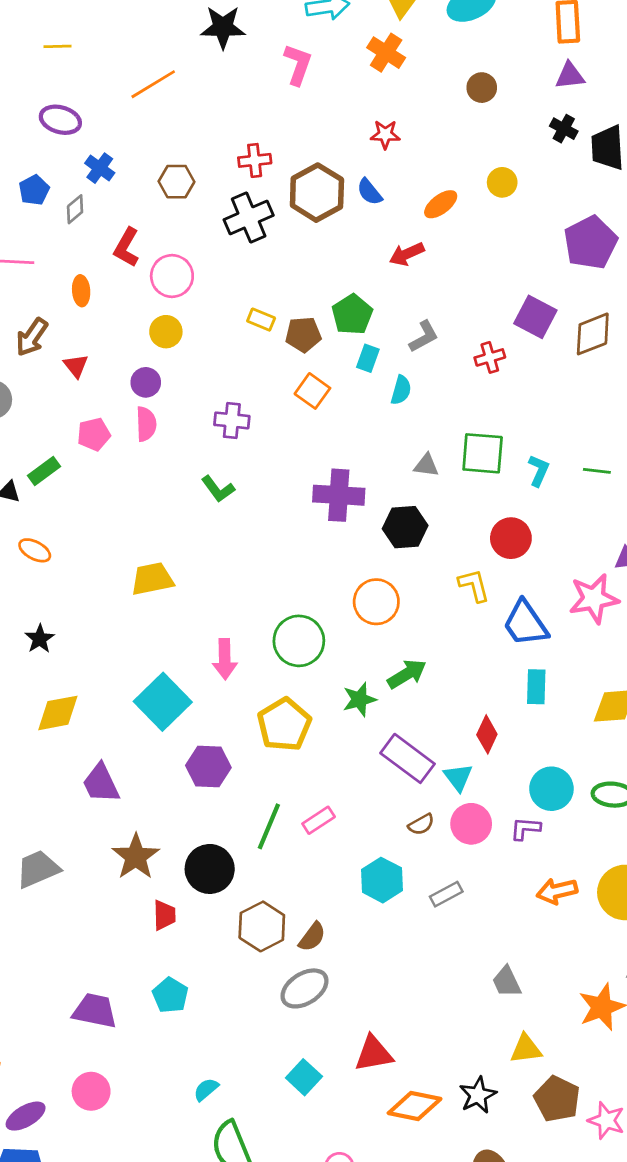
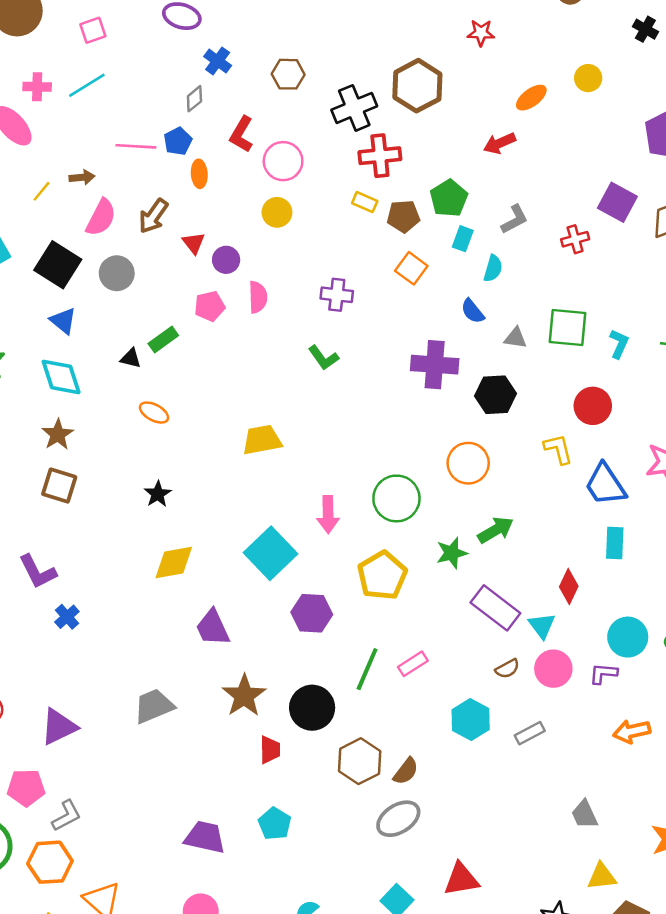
red cross: (255, 160) -> (380, 156), moved, size x1.4
blue pentagon: (34, 190) -> (178, 141), moved
blue semicircle: (370, 192) -> (473, 311), moved
purple circle: (146, 382) -> (226, 260), moved

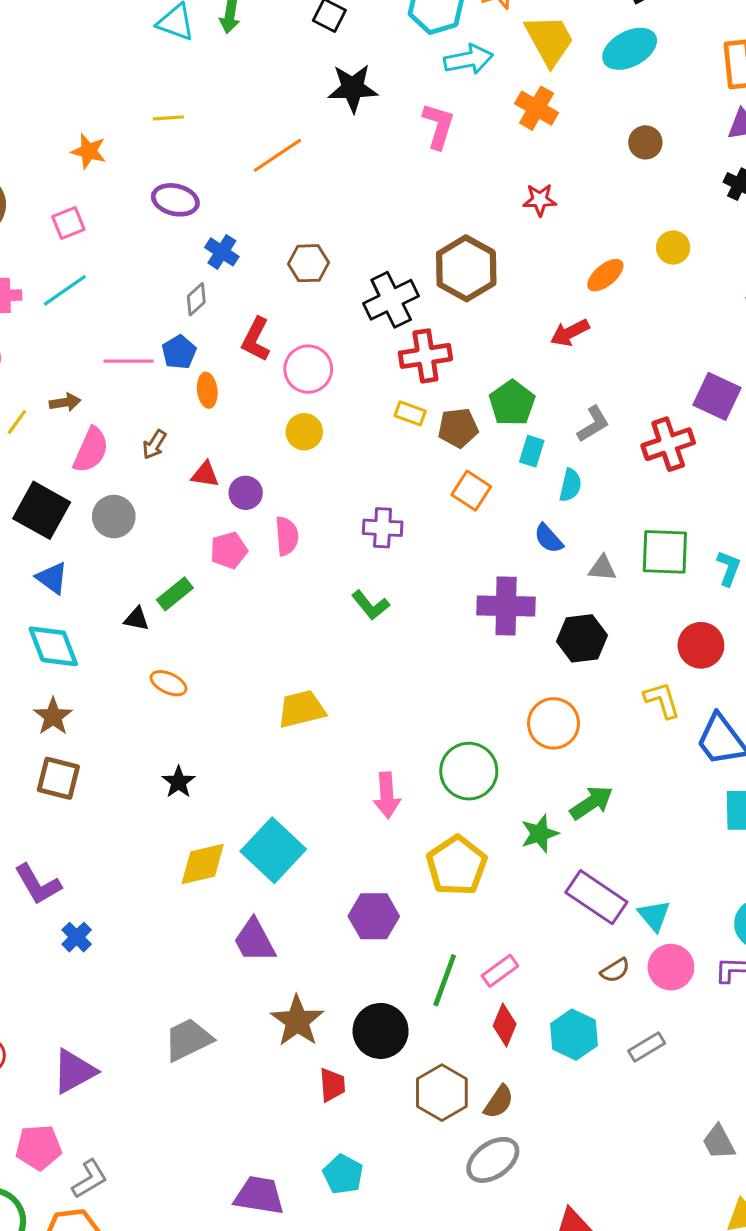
brown arrow: (153, 216) -> (154, 445), size x0.7
red cross: (575, 239) -> (668, 444), size x1.5
red triangle: (194, 243) -> (205, 474), turned -40
cyan square: (270, 553) -> (273, 850), moved
red diamond: (569, 587) -> (505, 1025), moved

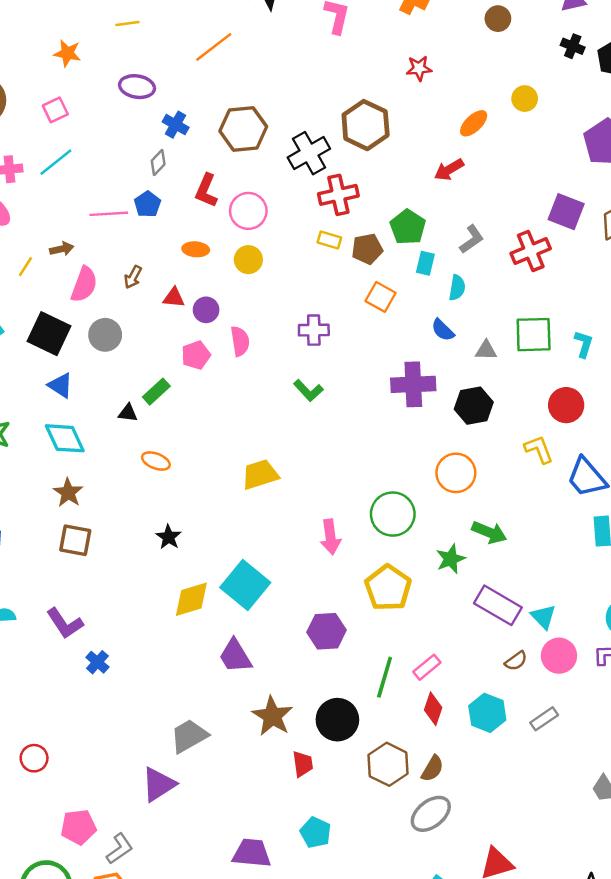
brown hexagon: (308, 263) -> (243, 129), size x1.5
orange ellipse: (207, 390) -> (196, 249), moved, turned -75
green arrow: (591, 803) -> (489, 532), turned 60
purple triangle: (74, 1071) -> (159, 784), moved

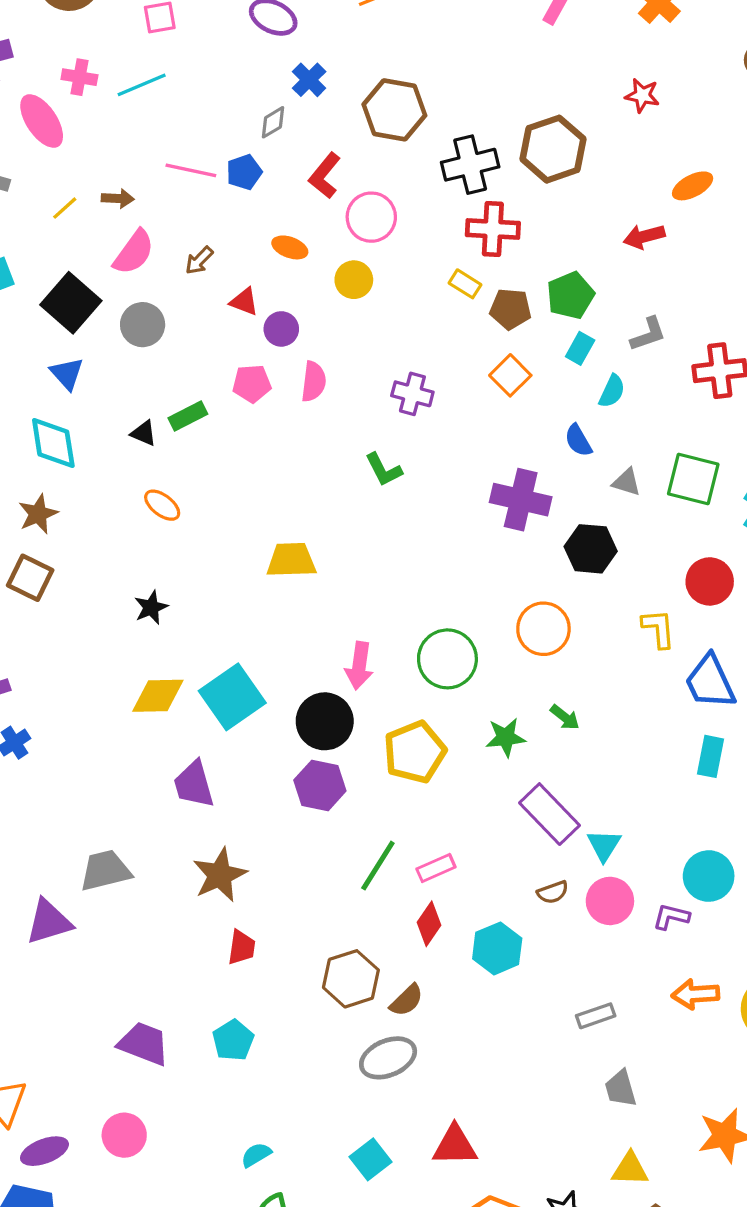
green arrow: (489, 532) -> (565, 717), size x0.7
gray rectangle: (544, 719) -> (596, 1016), moved
black circle: (337, 720) -> (325, 721), moved

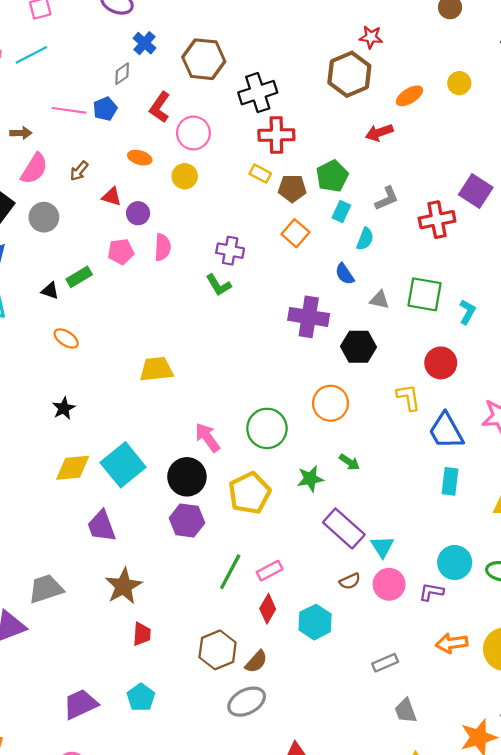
brown hexagon: (553, 149) -> (349, 74), moved
green L-shape: (384, 470) -> (219, 285), moved
pink arrow: (359, 666) -> (208, 437), turned 140
purple trapezoid: (144, 1044) -> (80, 704), turned -42

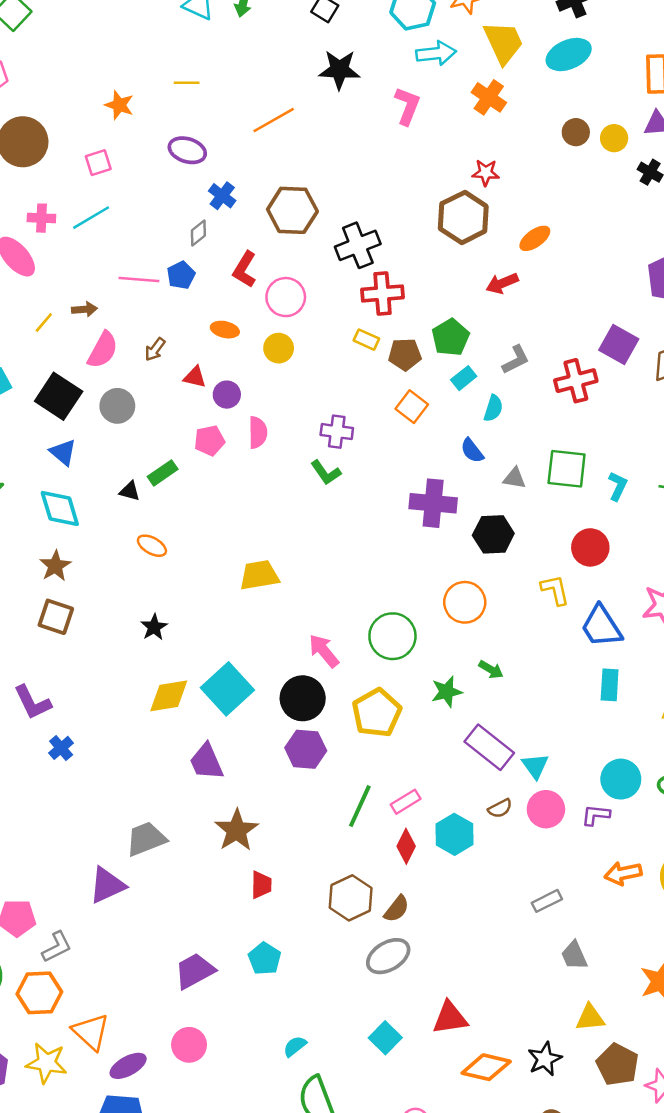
yellow circle: (459, 83) -> (614, 138), moved
cyan rectangle: (341, 211) -> (464, 378), turned 30
cyan hexagon: (315, 622) -> (454, 834), moved

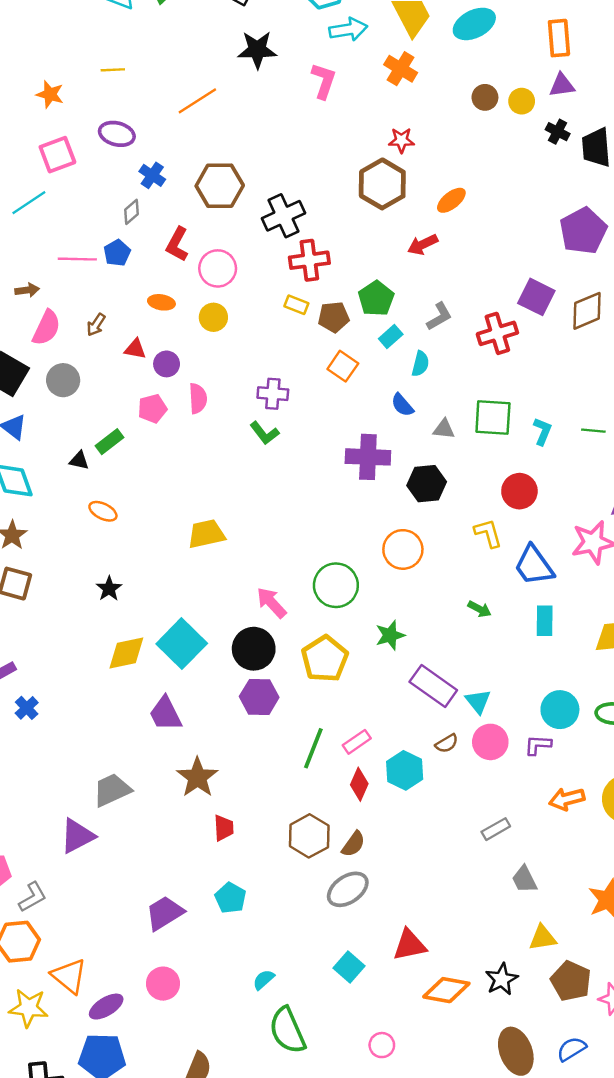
pink square: (98, 163) -> (57, 155), moved, size x1.4
green arrow: (491, 670) -> (480, 609), moved

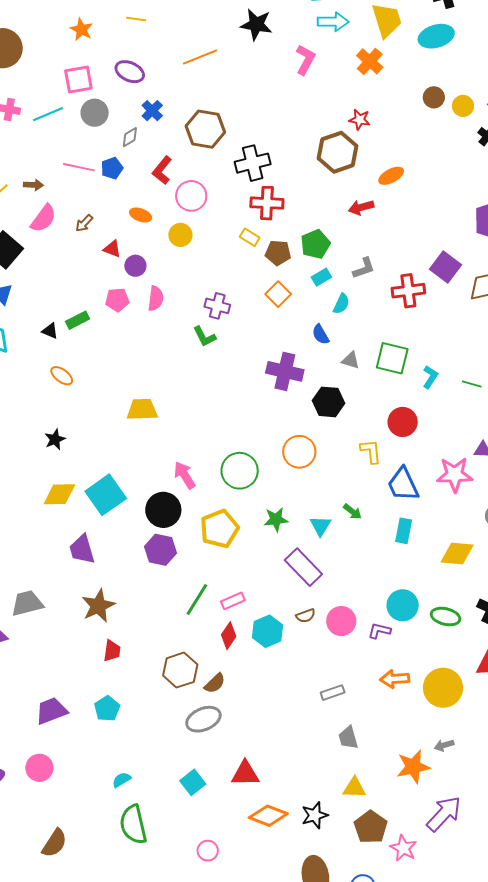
gray circle: (63, 380) -> (95, 113), moved
cyan triangle: (478, 701) -> (321, 526), moved

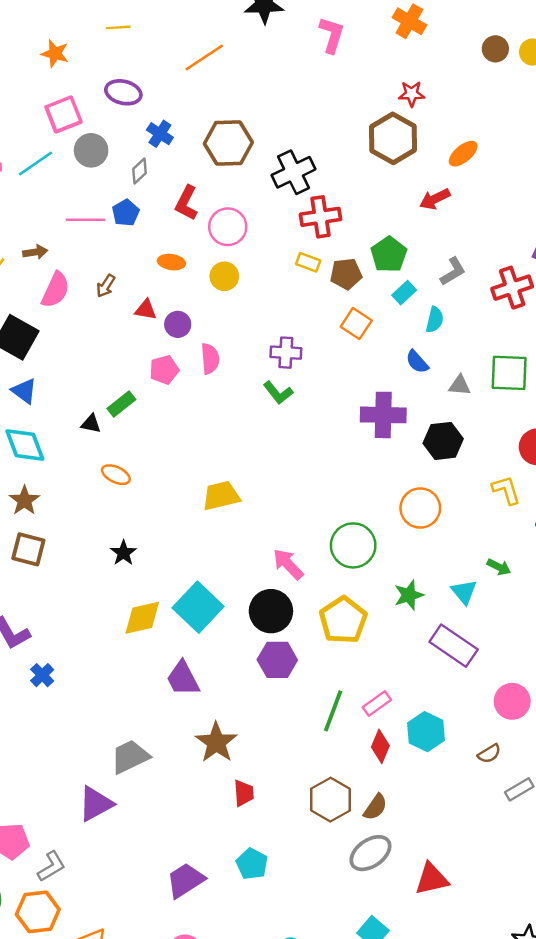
brown semicircle: (306, 616) -> (489, 754), moved
red triangle: (245, 774) -> (432, 879), moved

